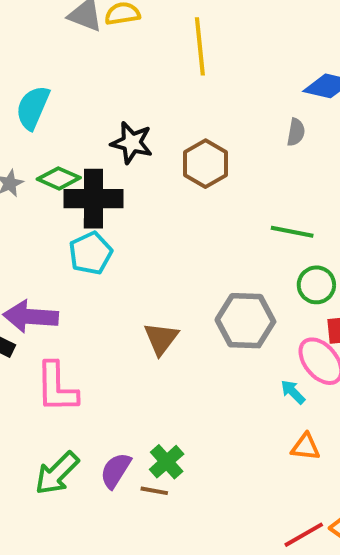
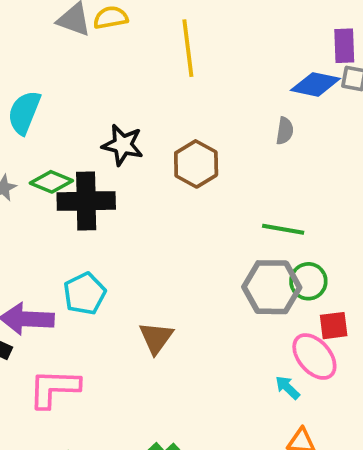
cyan pentagon: (90, 253) -> (85, 294), moved
gray hexagon: (245, 321) -> (272, 287), moved
pink L-shape: (57, 387) -> (54, 388), turned 94

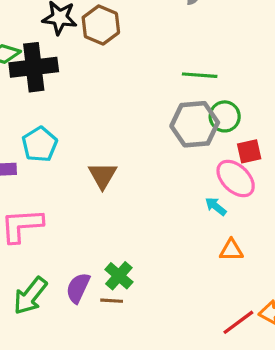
brown hexagon: (196, 164) -> (101, 25), moved

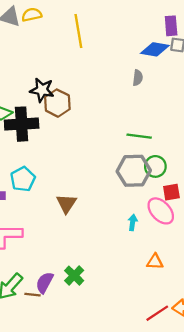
brown hexagon: (101, 25) -> (57, 103), moved
cyan arrow: (216, 206) -> (133, 223), moved, turned 56
brown line: (112, 301) -> (32, 295), moved

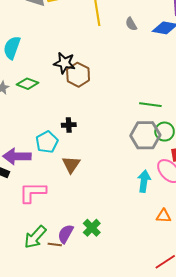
gray semicircle: (138, 78) -> (131, 24), moved, turned 144
black cross: (22, 124) -> (69, 125), moved, size x0.5
brown triangle: (66, 204) -> (71, 164), moved
cyan arrow: (133, 223) -> (144, 181), size x1.5

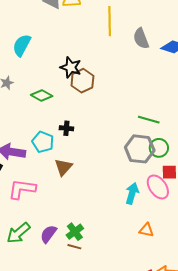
gray semicircle: (131, 24) -> (141, 38), size x1.5
green diamond: (28, 84) -> (42, 96), moved
cyan pentagon: (47, 142) -> (43, 142), turned -30
brown line: (55, 244) -> (74, 247), moved

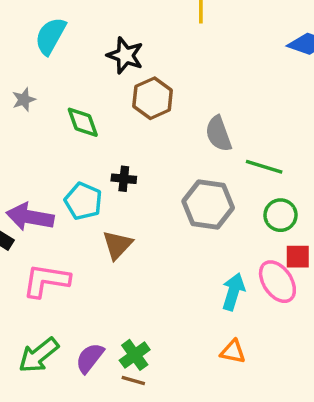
gray semicircle: (141, 38) -> (218, 134), moved
black star: (71, 67) -> (125, 55), moved
green diamond: (42, 96) -> (83, 122), turned 40
gray hexagon: (140, 149) -> (208, 205), moved
orange triangle: (146, 230) -> (233, 352), moved

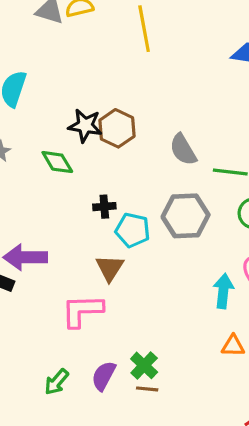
black star: (125, 55) -> (85, 126), moved
cyan pentagon: (83, 201) -> (133, 230), moved
pink L-shape: (46, 281) -> (82, 311), moved
green arrow: (39, 355) -> (57, 382), size x0.7

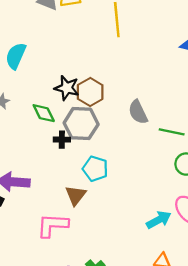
black cross: (104, 207) -> (62, 140), moved
gray hexagon: (186, 216) -> (81, 124), moved
cyan arrow: (223, 291) -> (159, 220), turned 50

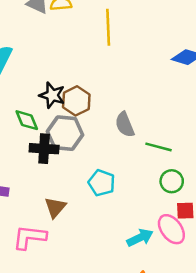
black cross: (62, 140) -> (44, 149), size x1.6
cyan pentagon: (95, 169) -> (101, 183), moved

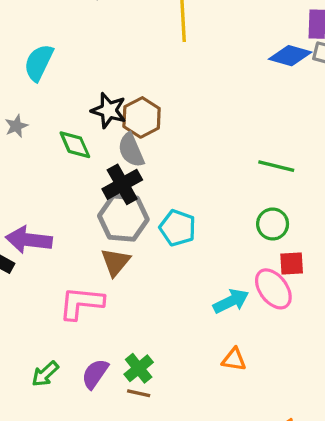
gray semicircle: (125, 125) -> (131, 150), moved
gray hexagon: (65, 133) -> (123, 218), moved
green line: (159, 147) -> (276, 166), moved
black cross: (44, 149) -> (122, 184), moved, turned -32

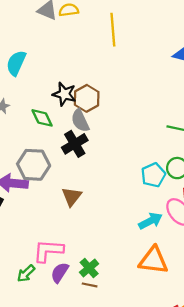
gray hexagon: (123, 218) -> (34, 165), moved
cyan pentagon: (178, 228) -> (153, 175), moved, turned 30
pink L-shape: (81, 303) -> (48, 251), moved
orange triangle: (234, 359) -> (153, 260), size x1.8

